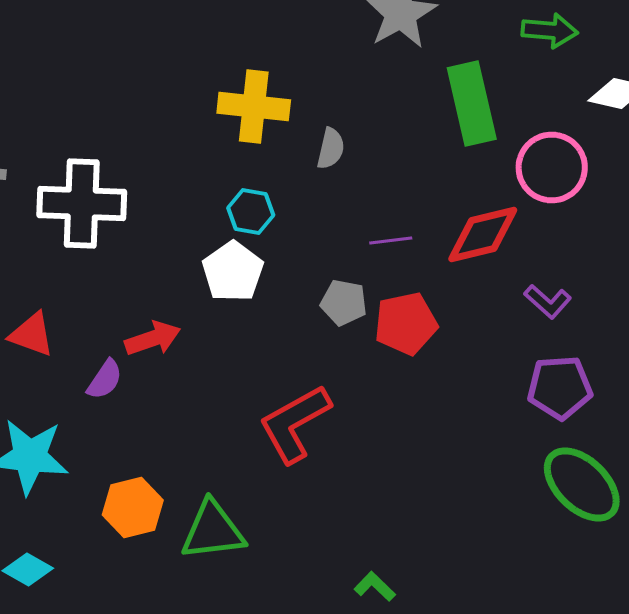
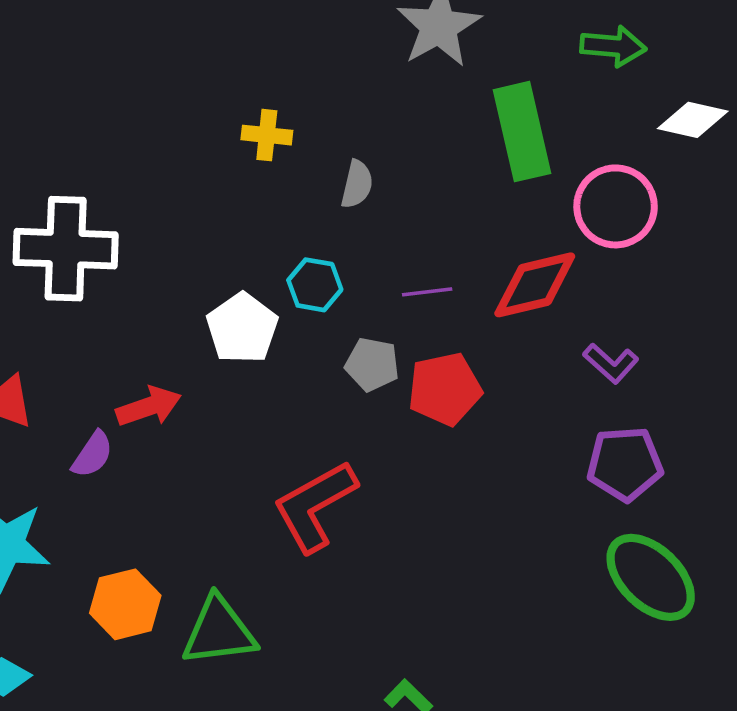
yellow cross: (254, 106) -> (267, 135), size x0.6
cyan hexagon: (251, 212) -> (315, 285), moved

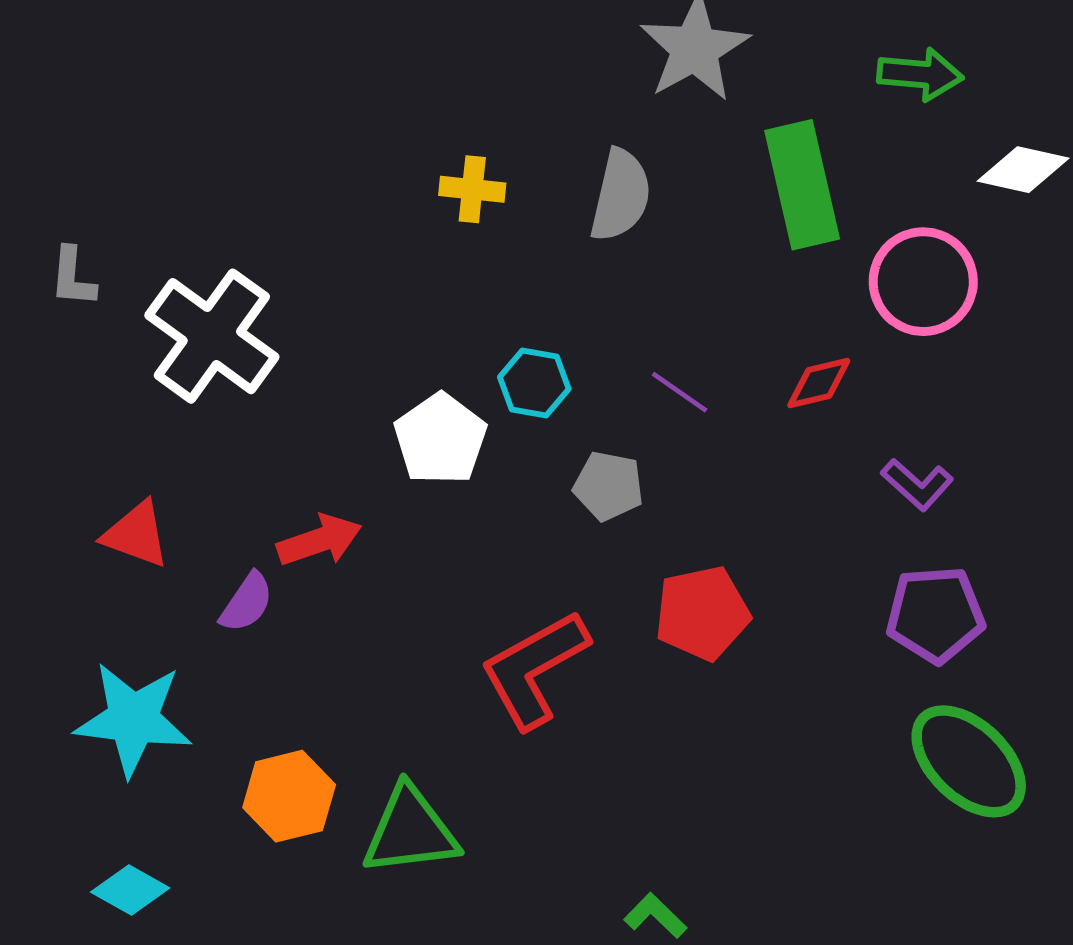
gray semicircle: (357, 184) -> (621, 195), moved, size x1.5
white cross: (66, 249) -> (212, 336), turned 34
red diamond: (535, 285) -> (819, 383), size x0.6
purple line: (427, 292) -> (680, 392), turned 42
red pentagon: (445, 389) -> (702, 613), moved

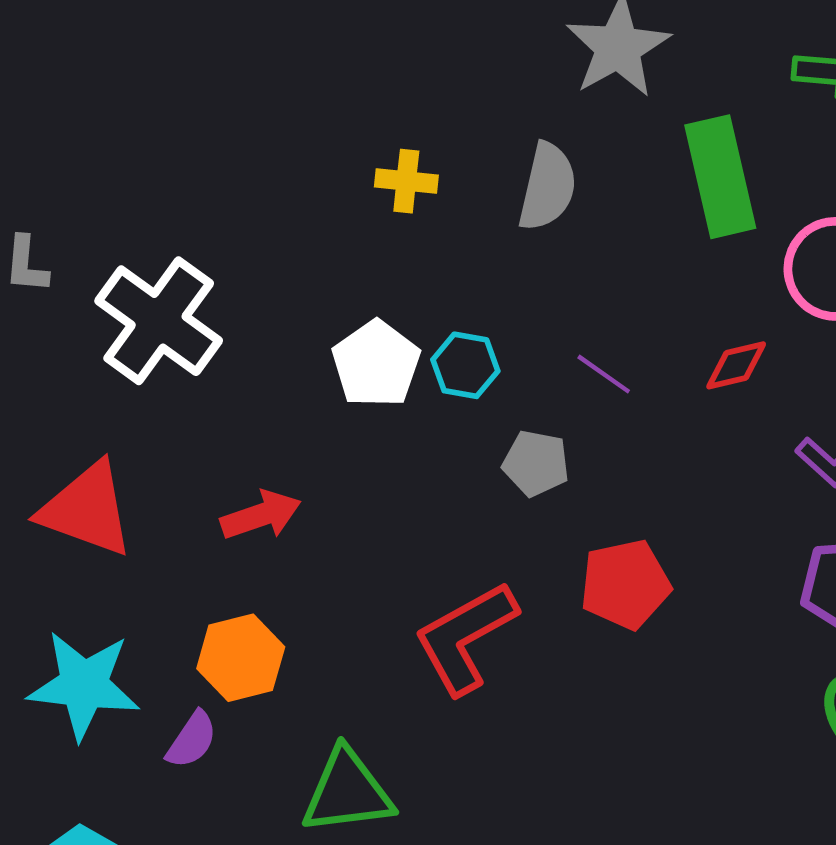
white pentagon: (440, 439) -> (376, 364), moved
red triangle: (136, 534) -> (87, 509), size x1.5
purple semicircle: (247, 602) -> (192, 740), moved
orange hexagon: (289, 796) -> (241, 658), moved

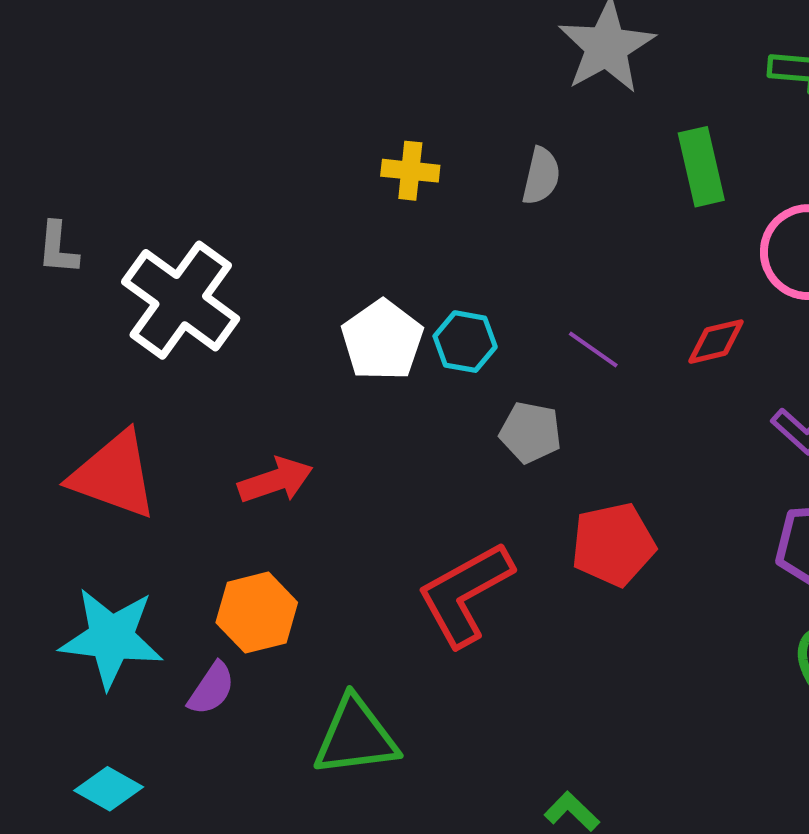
green rectangle: (720, 177) -> (701, 167), size x0.7
gray semicircle: (547, 187) -> (541, 176), size x0.7

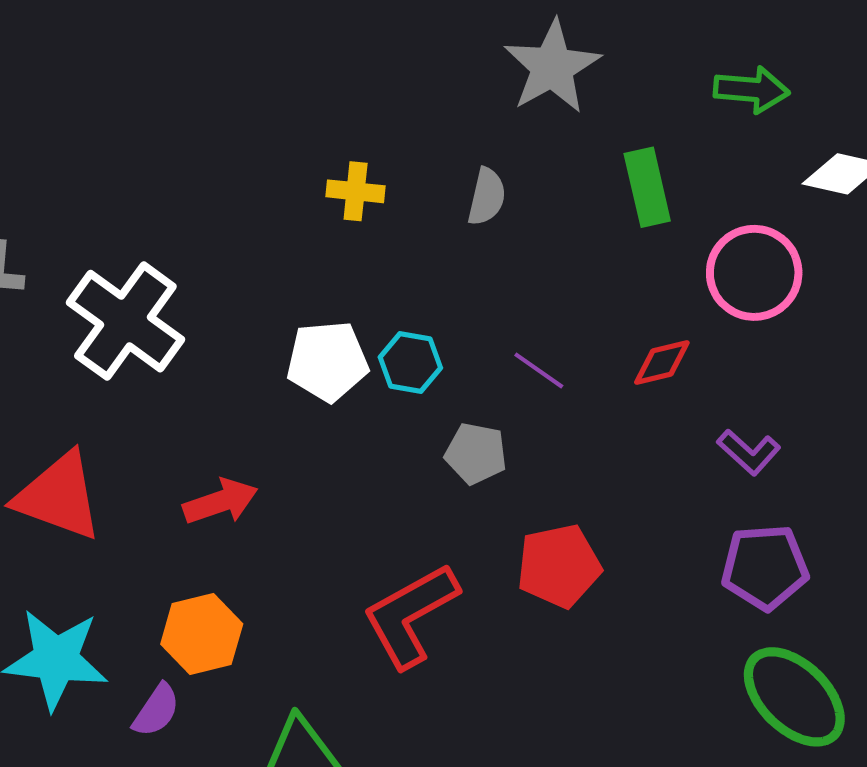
white pentagon: (382, 340) -> (327, 361), turned 30

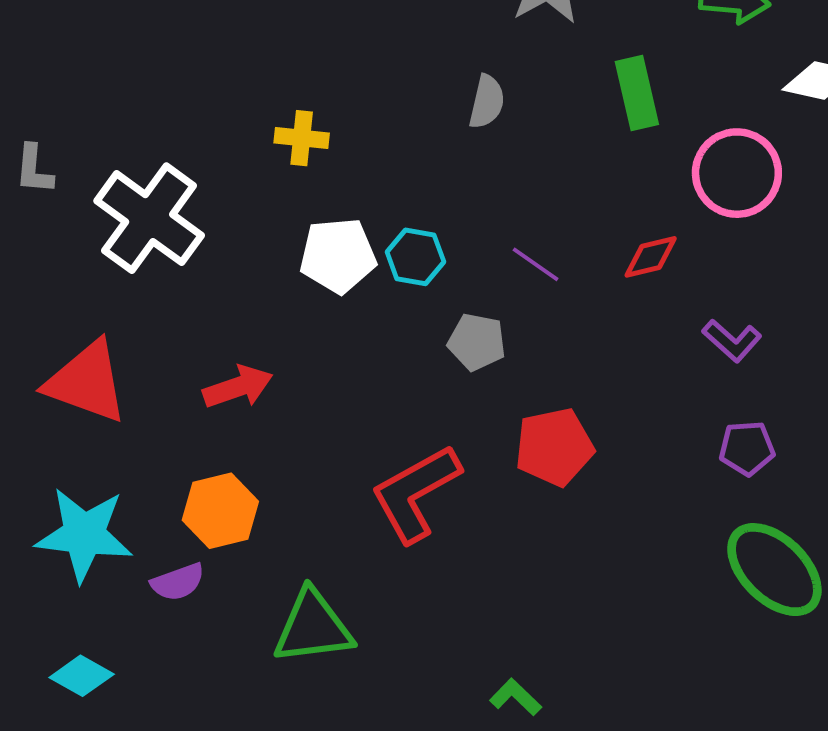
yellow cross: (356, 191) -> (302, 138), moved
purple pentagon: (765, 567) -> (747, 448), size x0.7
purple semicircle: (156, 710) -> (178, 582), turned 36

